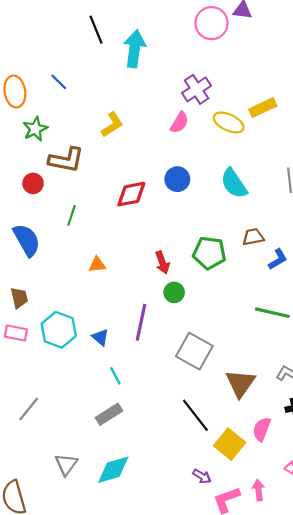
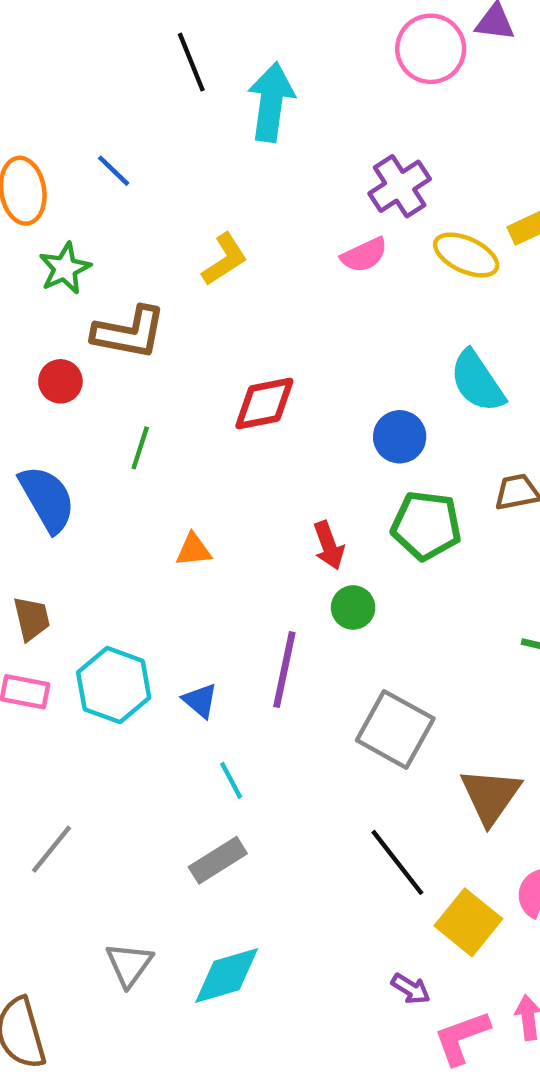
pink semicircle: (179, 123) -> (364, 255), turned 35
blue circle: (177, 179) -> (400, 437), moved

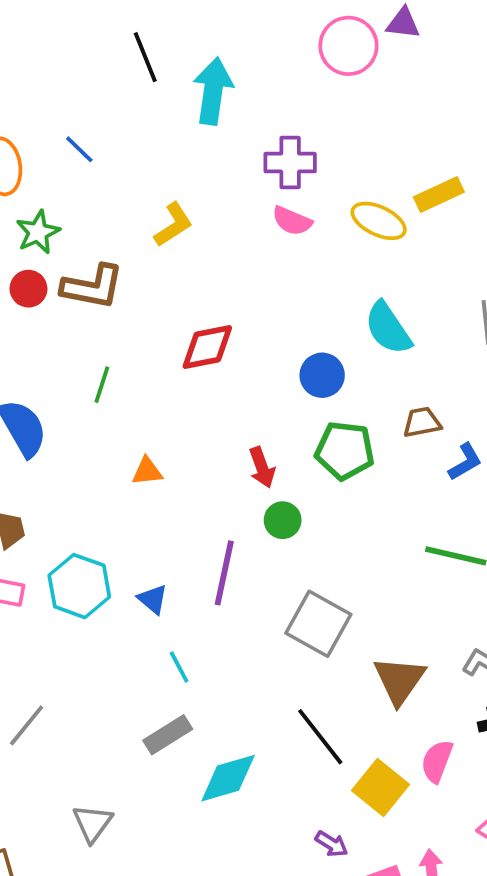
purple cross: (400, 186) -> (290, 163), moved, turned 33
pink semicircle: (364, 255) -> (292, 221), turned 48
red circle: (60, 381) -> (28, 289), moved
cyan diamond: (227, 975) -> (228, 778), moved

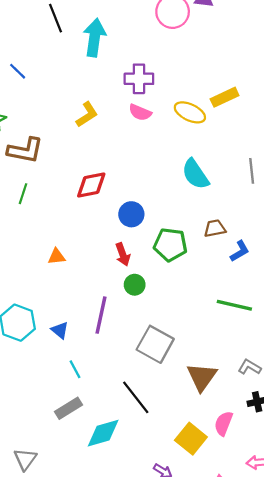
yellow L-shape: (173, 225) -> (87, 115), moved
blue circle: (322, 375) -> (131, 214), moved
green line: (102, 385) -> (23, 194), moved
black line: (320, 737) -> (136, 397), moved

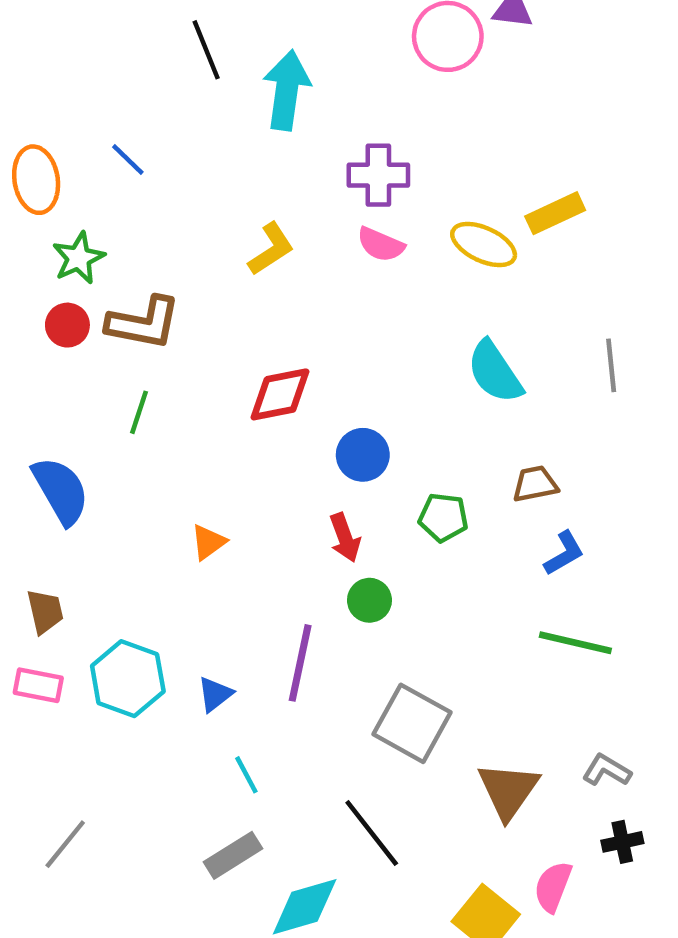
green pentagon: (170, 245) -> (443, 517), size x0.7
blue L-shape: (240, 251) -> (564, 553), moved
orange triangle: (57, 257) -> (208, 542), turned -30
blue triangle: (60, 330) -> (215, 694), turned 42

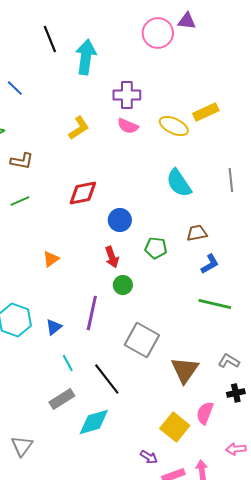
brown L-shape: (143, 323) -> (22, 161), size x0.7
green line: (139, 412) -> (20, 201), turned 48
black line: (372, 833) -> (107, 379), moved

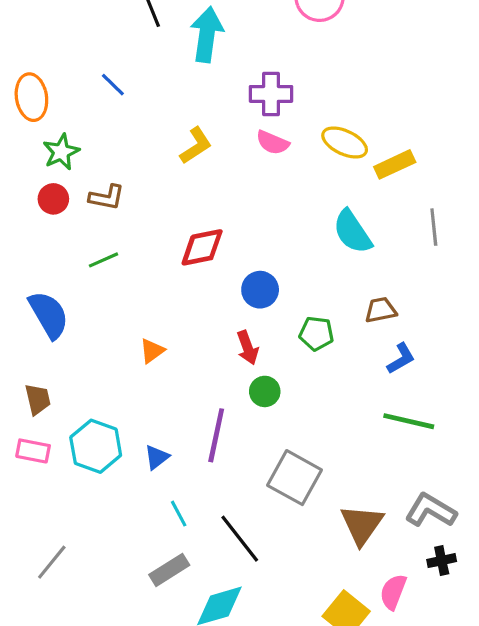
blue line: (15, 88) -> (113, 85), moved
yellow rectangle: (206, 112) -> (395, 164), moved
gray L-shape: (229, 361) -> (431, 510), size x1.5

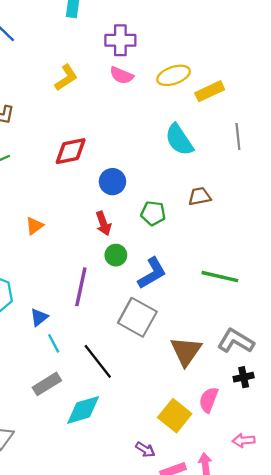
yellow ellipse: (345, 143) -> (174, 75), turned -44
blue L-shape: (401, 359) -> (152, 273), moved, size x1.4
blue triangle: (157, 457) -> (39, 317), moved

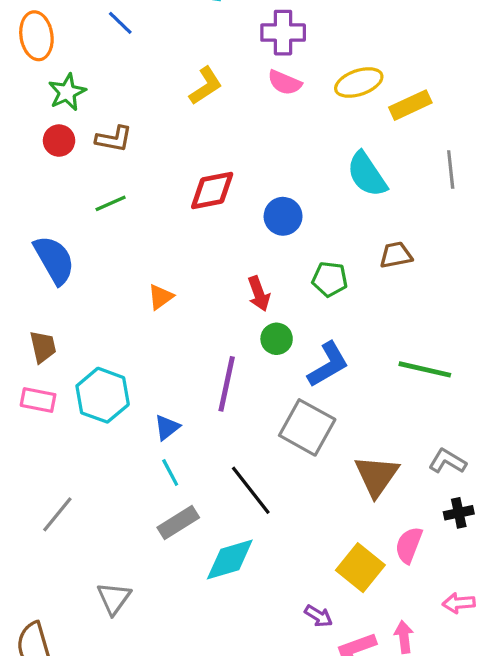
blue circle: (112, 182) -> (283, 216), moved
gray L-shape: (236, 341) -> (447, 461), size x0.7
cyan line: (54, 343) -> (170, 473), moved

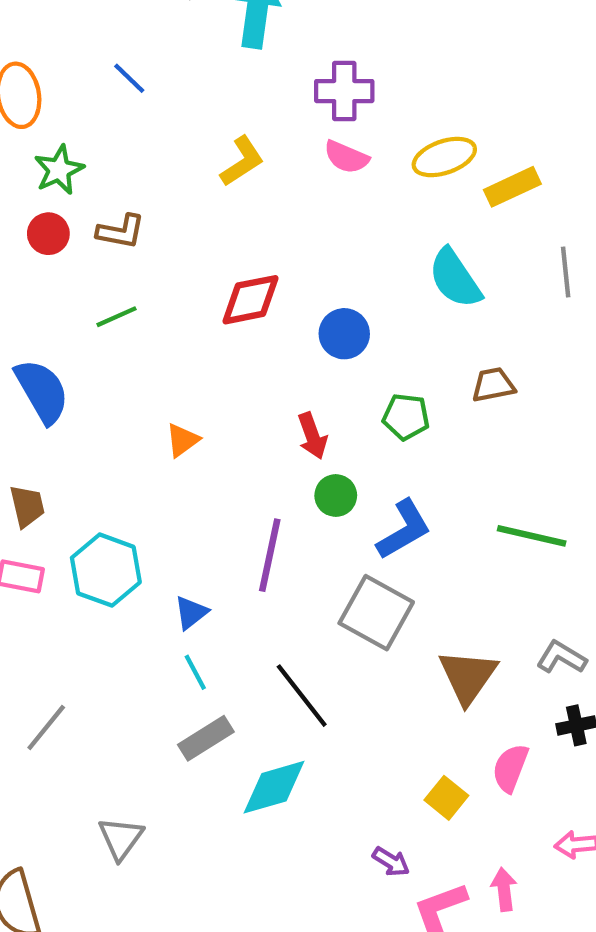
yellow square: (360, 568) -> (446, 798), size x0.7

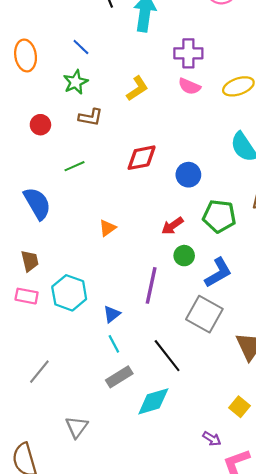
green star: (59, 170) -> (76, 82), moved
brown L-shape: (121, 232) -> (90, 117), moved
green pentagon: (406, 417) -> (219, 216), size x1.4
red arrow: (312, 436) -> (172, 226), turned 75

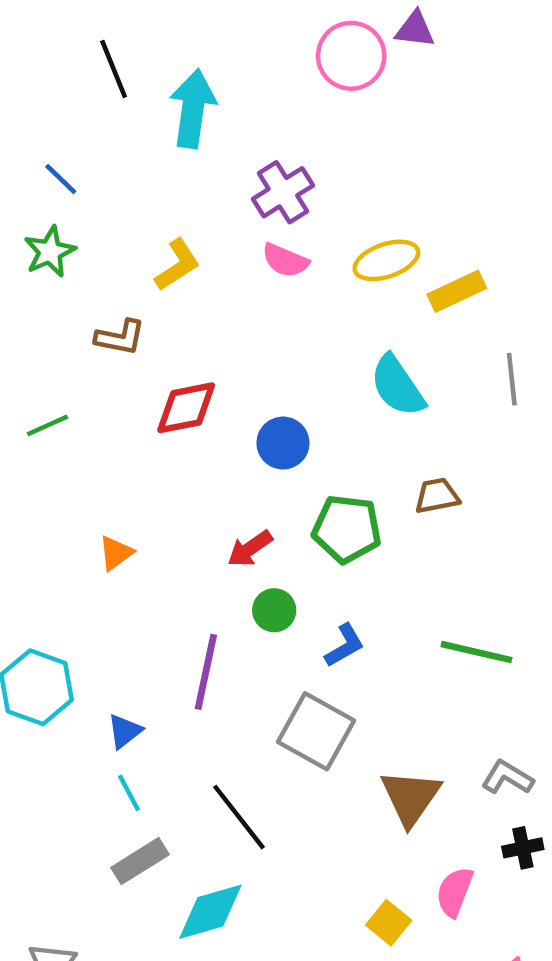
purple cross: (188, 53) -> (283, 192), turned -32
brown L-shape: (90, 117) -> (120, 337), moved
blue L-shape: (218, 273) -> (345, 645), size x0.7

